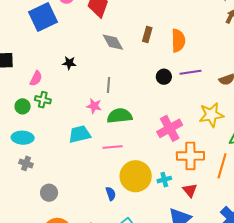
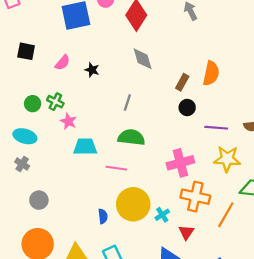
brown rectangle: (147, 35) -> (182, 82), moved
purple line: (190, 72) -> (216, 128), moved
pink semicircle: (36, 78) -> (63, 63), moved
pink star: (94, 106) -> (68, 121), moved
cyan cross: (164, 180) -> (162, 215), turned -32

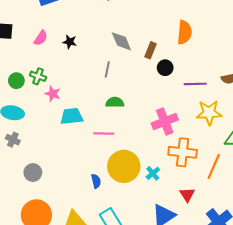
gray diamond: (143, 59) -> (121, 41), moved
brown rectangle: (182, 82) -> (150, 50), moved
green semicircle: (131, 137) -> (115, 102), size x0.7
red triangle: (186, 232) -> (187, 195), moved

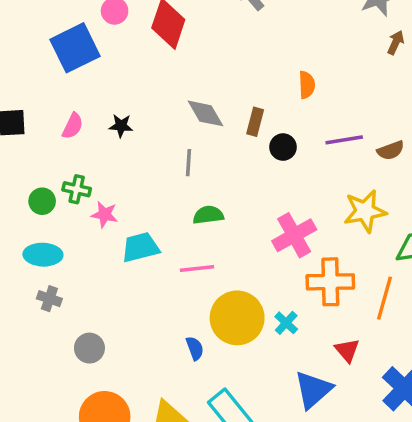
orange semicircle: (184, 32) -> (307, 85), size x0.7
purple line: (195, 84) -> (344, 140), moved

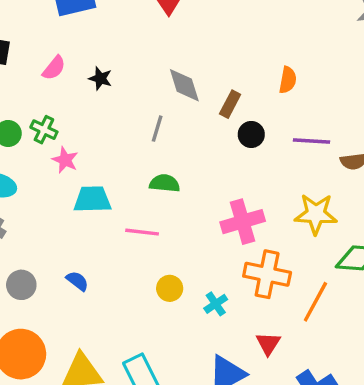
yellow circle: (237, 318) -> (170, 288), size x0.5
blue semicircle: (195, 348) -> (77, 281), moved, turned -45

